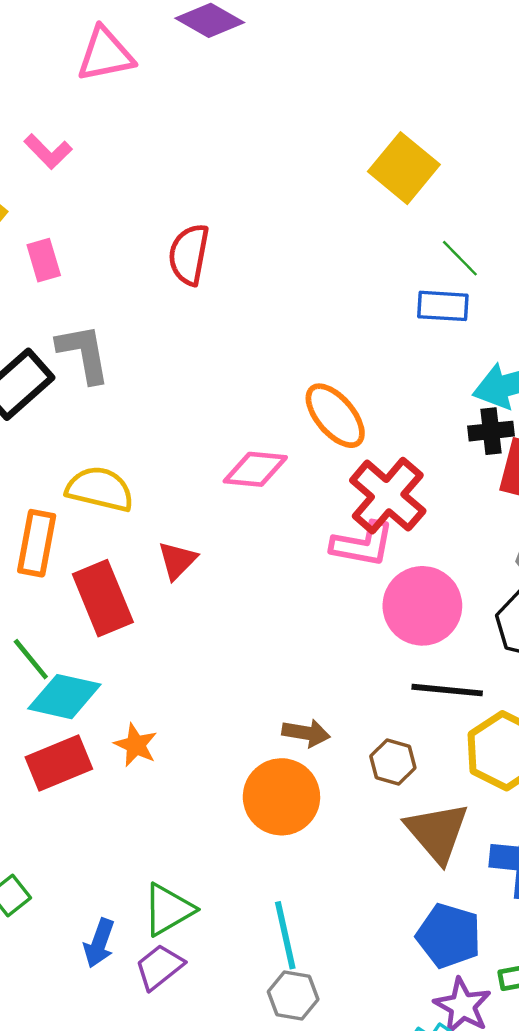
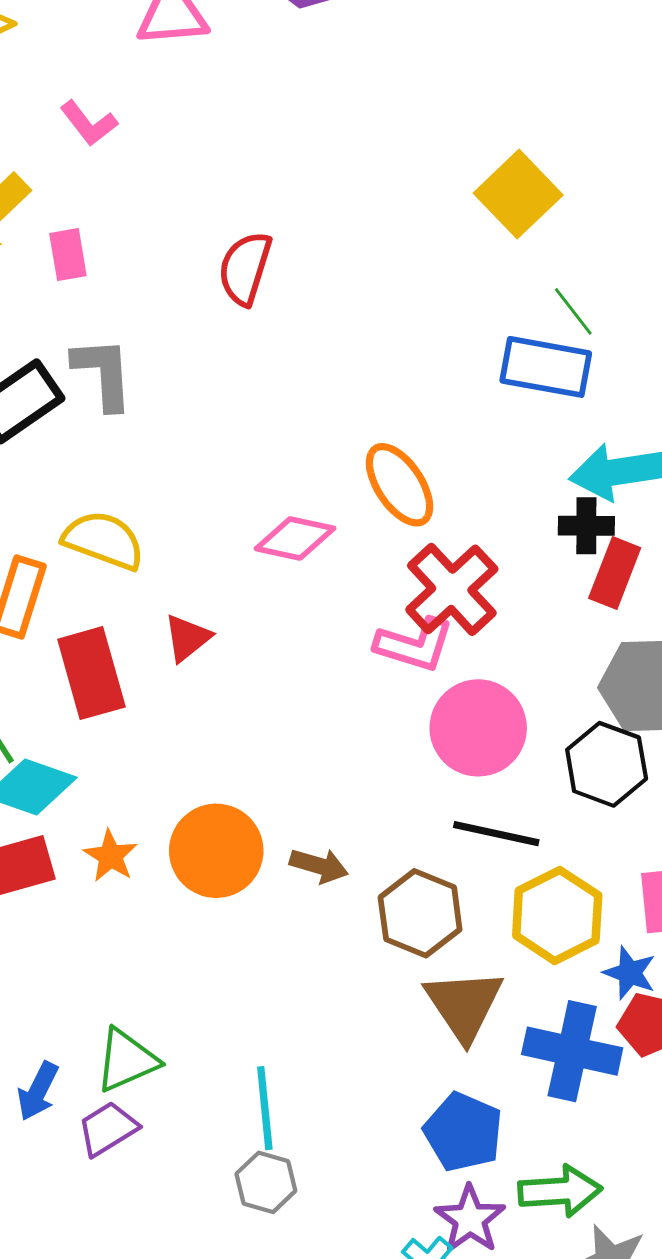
blue rectangle: (443, 306) -> (546, 367), size x1.4
brown hexagon: (393, 762) -> (420, 913), size x1.5
orange circle: (281, 797) -> (216, 851), moved

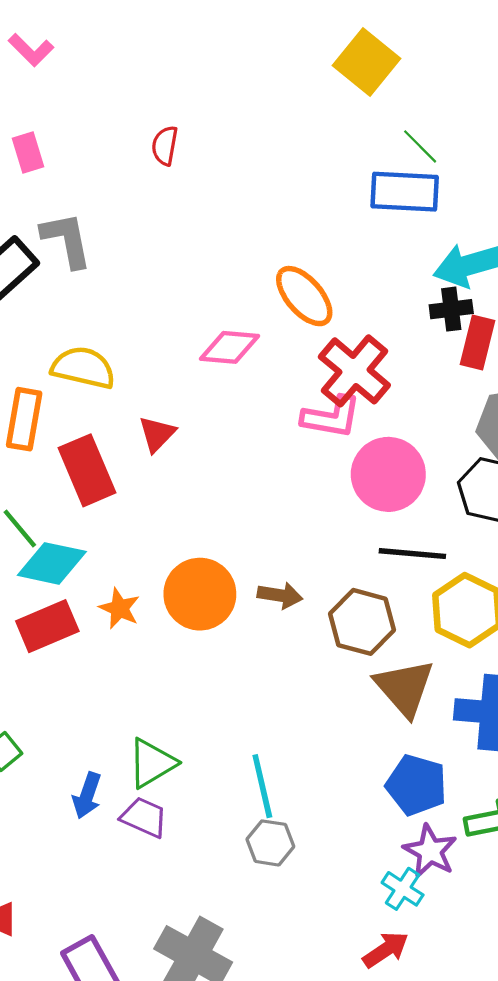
red semicircle: (245, 268) -> (165, 146), size x0.7
purple trapezoid: (108, 1129) -> (144, 817), turned 63

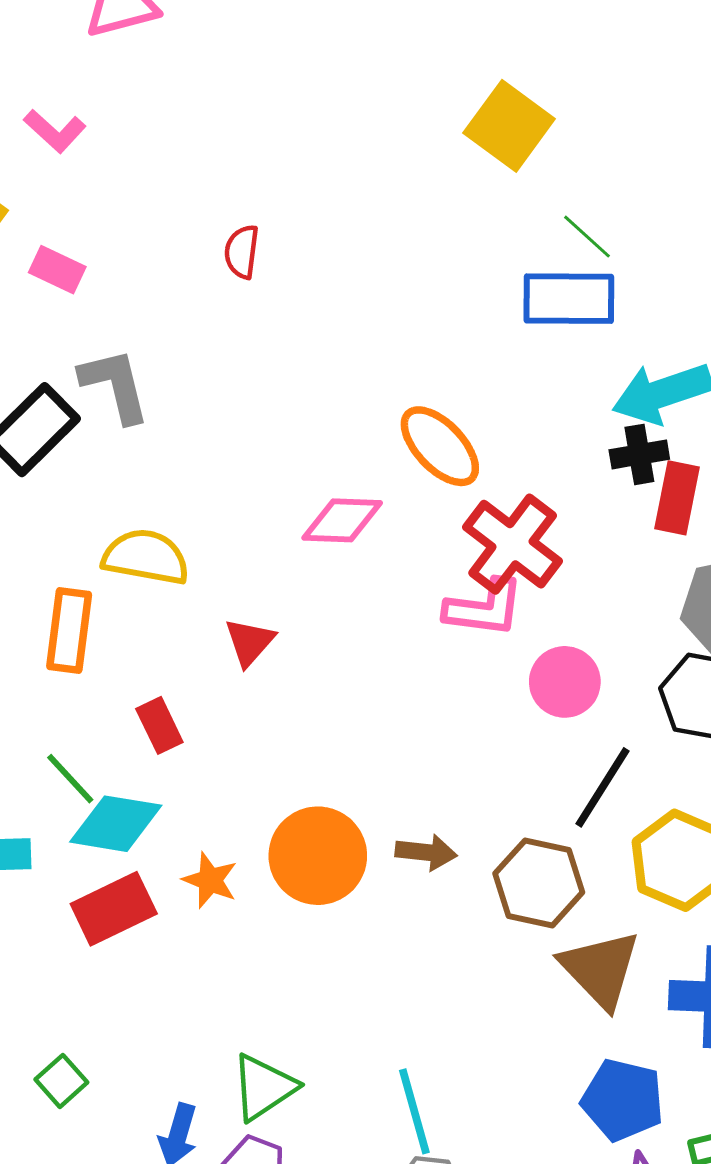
pink rectangle: (28, 152) -> (57, 270), turned -45
red rectangle: (87, 470) -> (159, 725), moved, size x0.6
pink circle: (388, 474) -> (565, 682), size x0.7
black line: (412, 554) -> (603, 787), turned -60

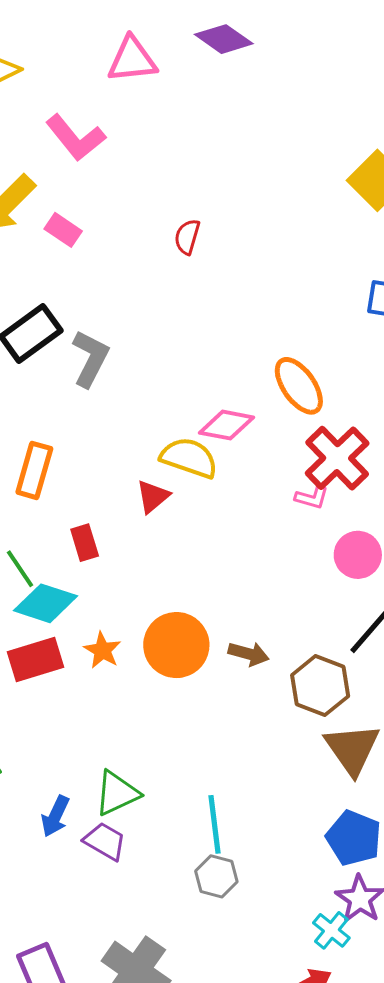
pink L-shape: (55, 131) -> (75, 138), size x1.5
gray L-shape: (115, 385) -> (90, 358), moved, turned 32
yellow semicircle: (146, 557) -> (189, 458), moved
pink L-shape: (484, 608) -> (312, 498), size x0.6

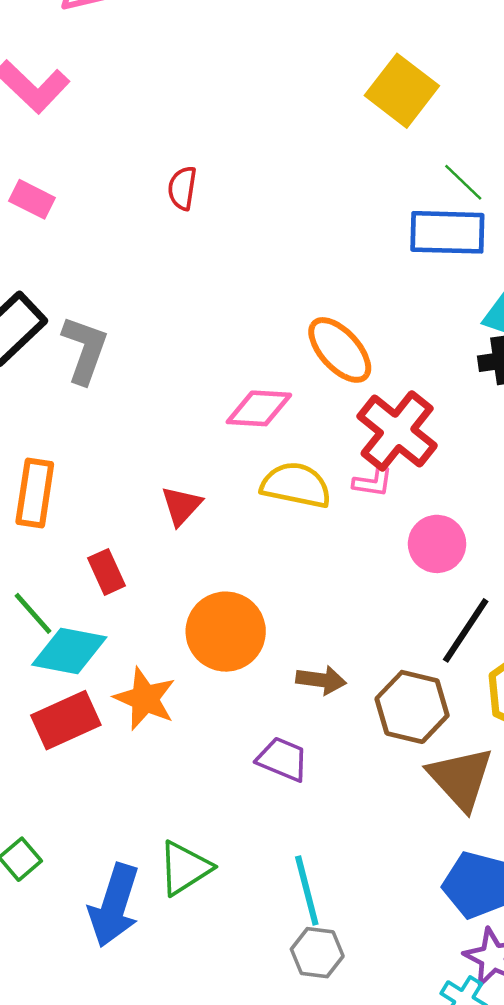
yellow semicircle: (189, 458) -> (296, 485), moved
orange circle: (176, 645) -> (226, 632), moved
orange star: (102, 650) -> (145, 699), size x1.4
blue arrow: (55, 816) -> (114, 905), size x1.6
purple trapezoid: (105, 841) -> (283, 759), moved

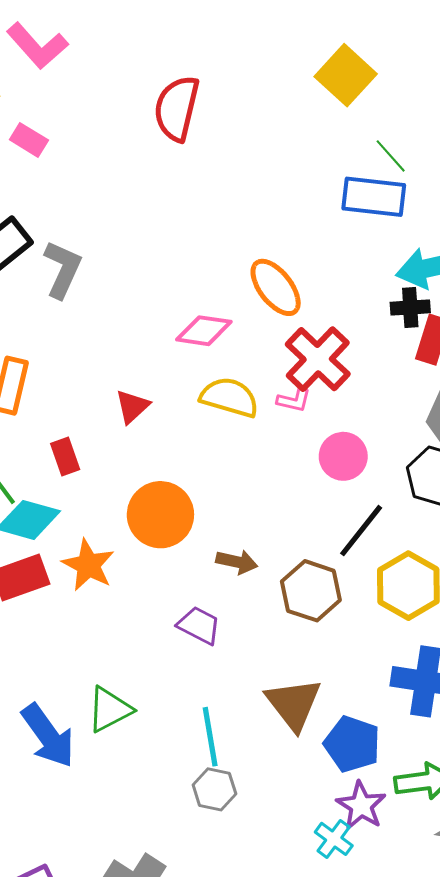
red semicircle: (182, 188) -> (177, 108), moved, size x1.8
brown triangle: (461, 778) -> (294, 704), moved
blue arrow: (114, 905) -> (48, 736), turned -58

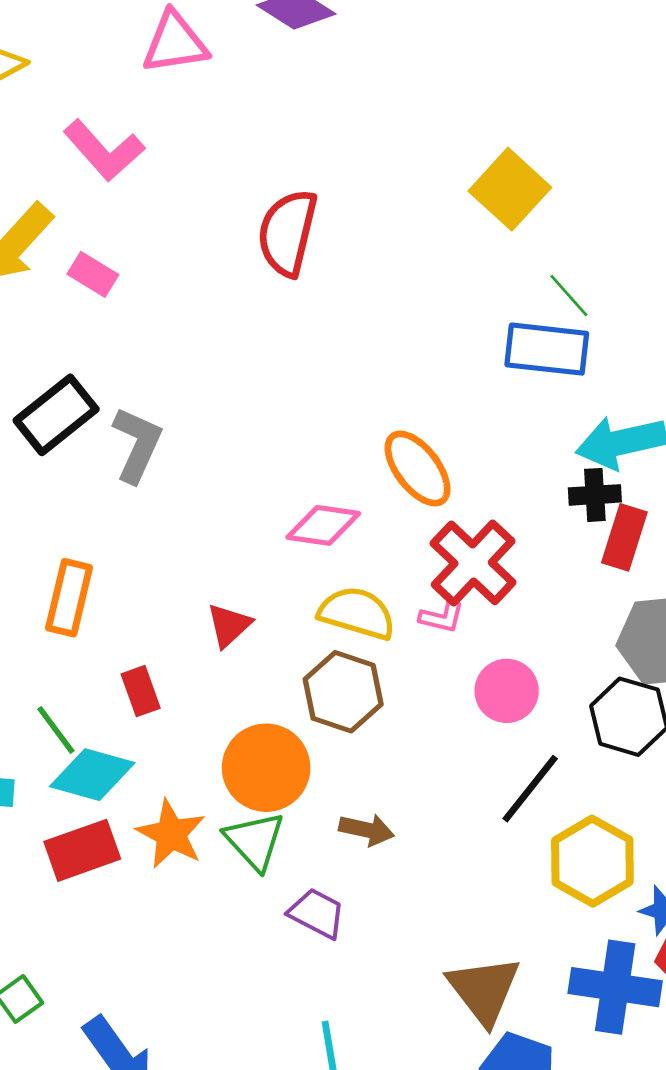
brown hexagon: (311, 591) -> (343, 692), moved
brown triangle: (294, 704) -> (484, 990), moved
green triangle: (110, 709) -> (255, 841), moved, turned -45

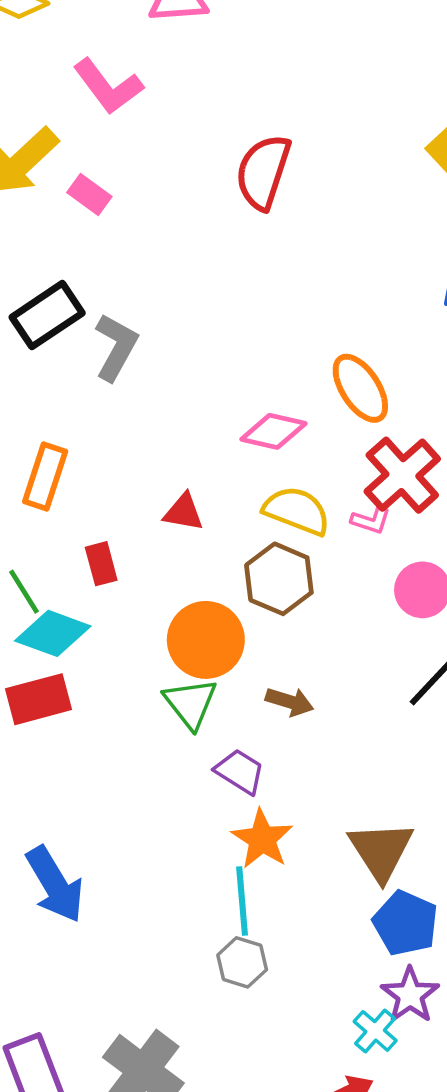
red triangle: (229, 625) -> (184, 512), turned 48
orange star: (171, 834) -> (262, 839), moved

